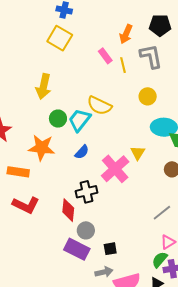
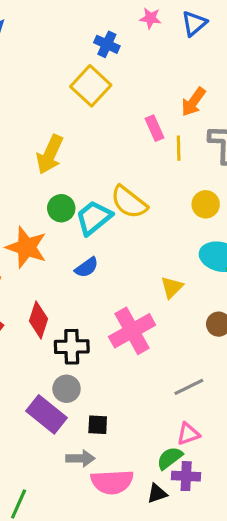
pink cross: (115, 169) -> (132, 331), moved
black cross: (86, 192) -> (72, 347), moved
red diamond: (68, 210) -> (39, 320), moved

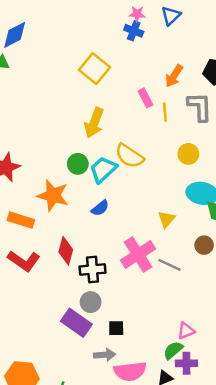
blue cross: (107, 44) -> (134, 31), moved
yellow arrow: (50, 154) -> (94, 123), moved
gray line: (189, 387) -> (169, 265), moved, turned 55

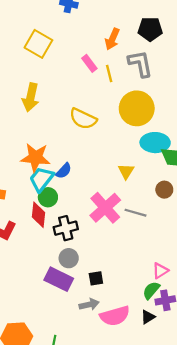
yellow arrow: (94, 123) -> (31, 97), moved
yellow circle: (188, 154) -> (137, 108), size x1.8
green circle: (78, 164) -> (48, 197), moved
cyan trapezoid: (103, 170) -> (41, 179), moved
orange star: (53, 196) -> (35, 158), moved

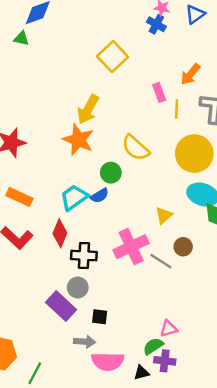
orange star: (35, 158) -> (78, 140), moved
brown circle: (164, 190) -> (183, 247), moved
green circle: (48, 197) -> (111, 173), moved

